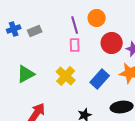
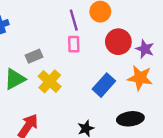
gray rectangle: (35, 31) -> (34, 56), moved
yellow cross: (66, 76) -> (50, 81), moved

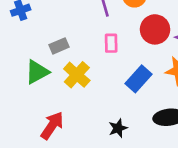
pink rectangle: (74, 44) -> (111, 43), moved

